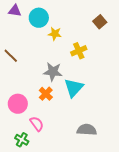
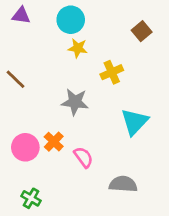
cyan circle: (39, 18) -> (71, 20), moved
cyan triangle: (74, 88) -> (134, 122), moved
orange cross: (46, 94) -> (54, 142), moved
pink semicircle: (37, 124) -> (83, 157), moved

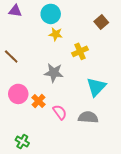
pink circle: (25, 147) -> (18, 94), moved
gray semicircle: (123, 184) -> (88, 117), moved

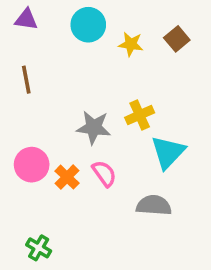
yellow star: (56, 34) -> (131, 44), moved
yellow cross: (80, 51) -> (140, 115), moved
brown line: (11, 56) -> (26, 80), moved, turned 35
pink semicircle: (60, 112) -> (104, 173), moved

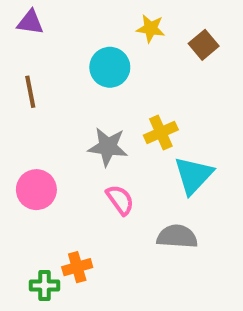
cyan circle: (88, 25) -> (110, 67), moved
yellow star: (131, 44) -> (151, 29), moved
orange cross: (67, 177) -> (77, 267), moved, turned 30
green cross: (39, 248) -> (45, 285), turned -30

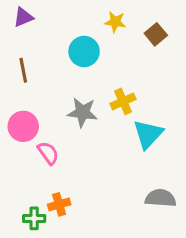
purple triangle: (30, 22) -> (23, 17), turned -30
pink circle: (36, 190) -> (23, 126), moved
pink semicircle: (120, 200) -> (48, 153), moved
gray semicircle: (177, 237) -> (161, 198), moved

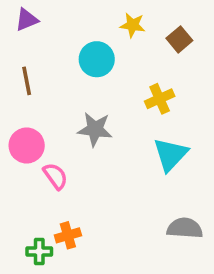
yellow cross: (123, 101) -> (160, 99), moved

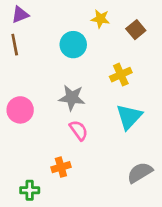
brown line: (27, 81) -> (15, 45), moved
pink semicircle: (55, 176) -> (79, 130), moved
gray semicircle: (185, 228) -> (140, 173), turned -35
orange cross: (68, 235) -> (61, 167), moved

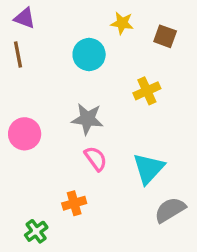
purple triangle: (20, 15) -> (25, 18), turned 42
brown square: (136, 30) -> (165, 36), turned -30
cyan triangle: (129, 117) -> (149, 169), moved
green cross: (30, 190) -> (36, 231), turned -36

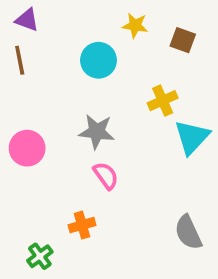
cyan triangle: (149, 169) -> (192, 137), moved
gray semicircle: (170, 210) -> (188, 232), turned -84

